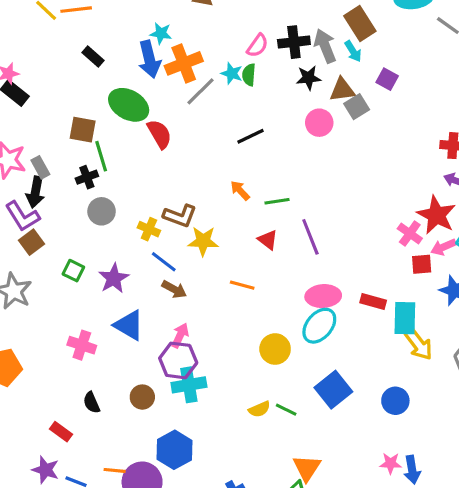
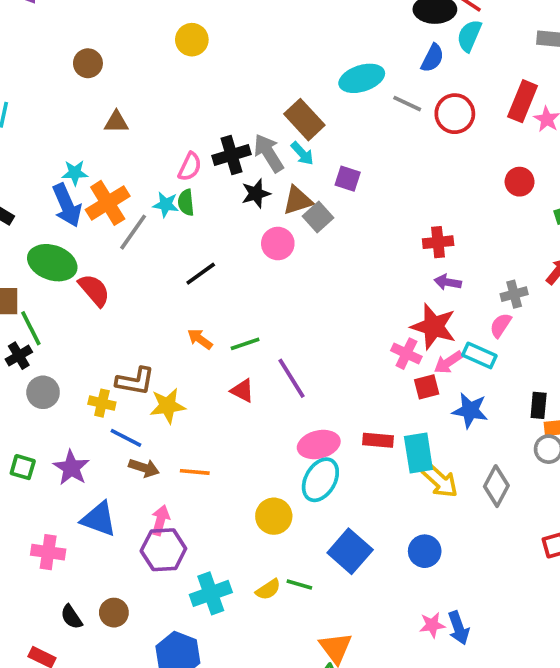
orange line: (242, 285) -> (195, 472), moved
cyan cross: (189, 385) -> (211, 593), moved
brown circle: (142, 397) -> (114, 613), moved

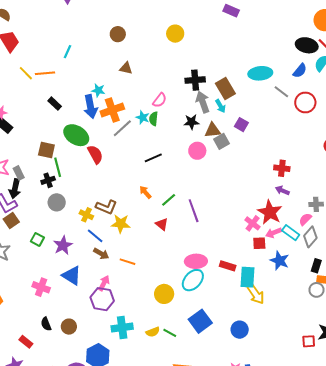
black cross: (232, 155) -> (195, 80), moved
green line: (245, 344) -> (169, 200), turned -35
purple line: (291, 378) -> (194, 211), moved
gray diamond: (496, 486) -> (310, 237), moved

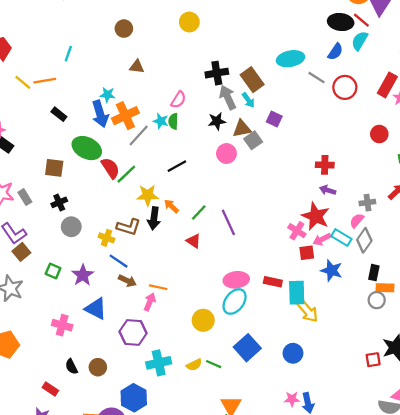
green line: (58, 167) -> (126, 174), moved, turned 66
black arrow: (15, 189) -> (154, 218), moved
yellow star: (121, 224) -> (148, 195), moved
pink arrow: (104, 283) -> (150, 302), moved

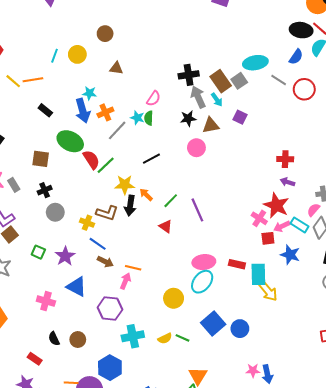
yellow circle: (189, 22) -> (77, 54), moved
orange cross: (125, 116) -> (105, 112), size x0.7
gray square: (253, 140) -> (239, 81), moved
blue circle: (293, 353) -> (240, 329), moved

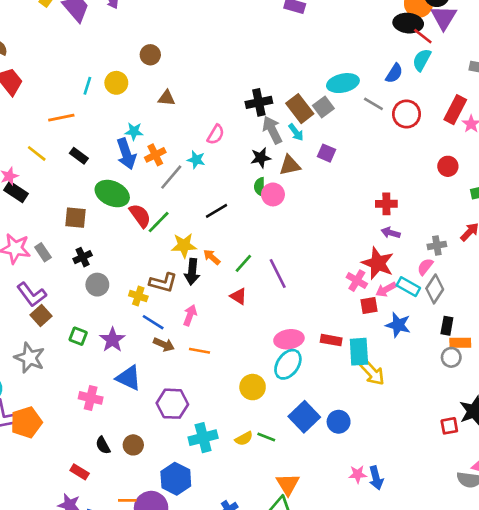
black ellipse: (301, 30) -> (408, 23), moved
yellow line: (13, 81) -> (37, 153), moved
green semicircle: (149, 118) -> (260, 187), moved
pink arrow: (125, 281) -> (190, 315), moved

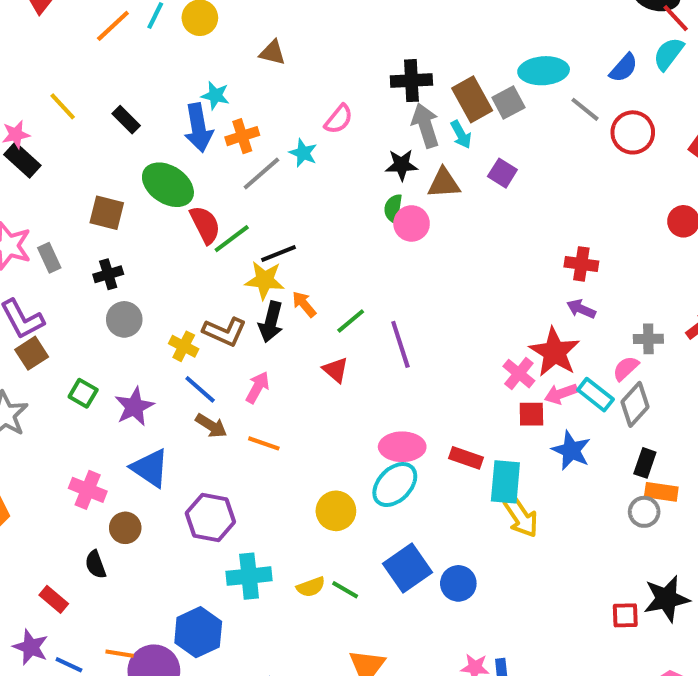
orange line: (61, 118) -> (113, 26), moved, turned -40
black line: (216, 211) -> (279, 254), moved
brown circle: (133, 445) -> (125, 528), moved

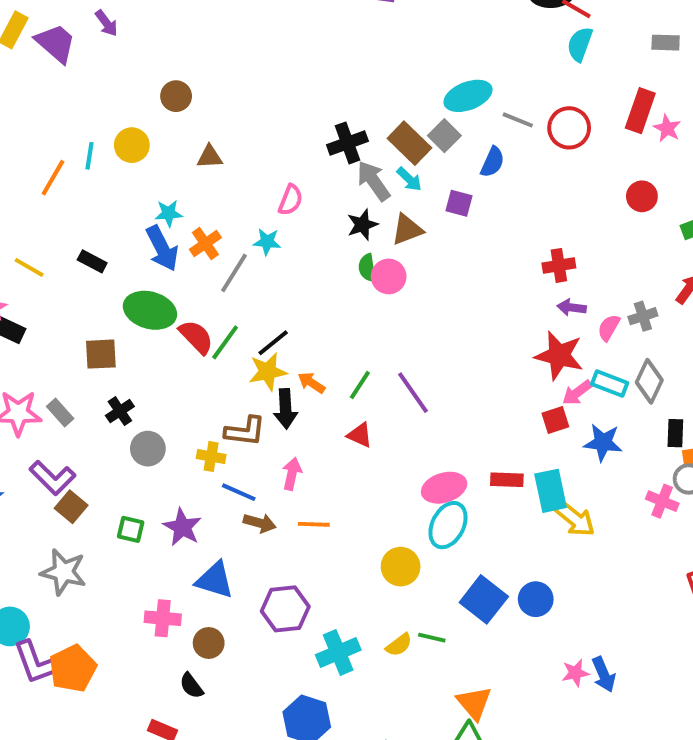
blue semicircle: (624, 68) -> (492, 162), moved
pink semicircle: (626, 368) -> (609, 328), moved
pink cross: (519, 374) -> (662, 501), moved

